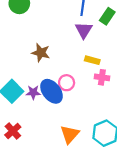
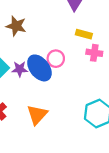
brown star: (41, 53) -> (16, 26), moved
orange triangle: (70, 134) -> (37, 115), moved

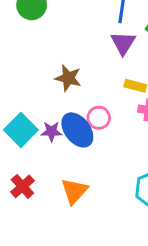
brown star: (16, 26) -> (68, 78), moved

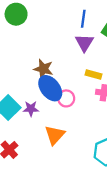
blue ellipse: (77, 130) -> (50, 88), moved
orange triangle: (74, 191) -> (55, 135), moved

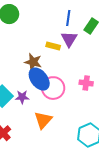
yellow rectangle: (94, 75) -> (53, 46), moved
pink circle: (66, 98) -> (53, 88), size x1.5

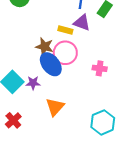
purple triangle: (69, 39) -> (82, 23), turned -42
pink circle: (53, 88) -> (65, 53), moved

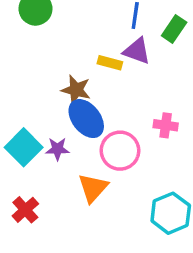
pink circle: (65, 53) -> (120, 151), moved

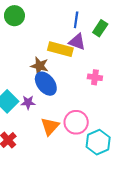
yellow rectangle: (110, 63) -> (60, 49), size x1.6
pink cross: (166, 125) -> (95, 77), moved
pink circle: (120, 151) -> (76, 122), moved

